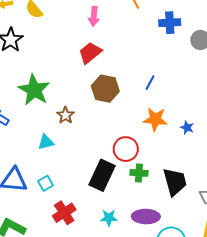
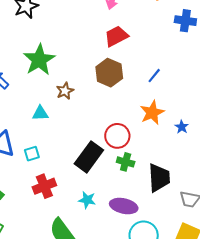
red trapezoid: (90, 53) -> (116, 36), moved
orange star: (155, 119) -> (152, 113), turned 30

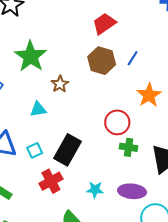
blue line: (154, 76) -> (133, 58), moved
black rectangle: (89, 157) -> (68, 150), moved

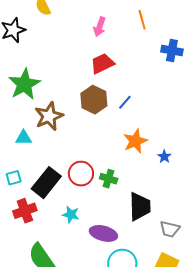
brown star: (60, 84) -> (49, 116), size x1.6
red circle: (117, 122) -> (81, 174), moved
green cross: (129, 147) -> (109, 179), moved
cyan star: (95, 190) -> (71, 214), moved

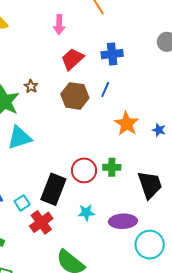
blue cross: (172, 50) -> (112, 54), moved
brown star: (49, 116) -> (31, 86), moved, size x0.5
cyan triangle: (24, 138) -> (19, 138), moved, size x1.5
cyan square: (14, 178) -> (22, 203), moved

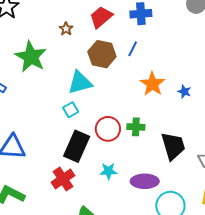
brown star: (31, 86) -> (66, 29), moved
cyan triangle: (19, 138) -> (80, 83), moved
cyan square: (22, 203) -> (71, 110), moved

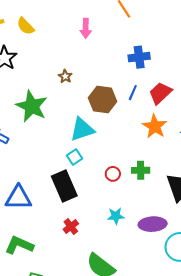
red trapezoid: (101, 17) -> (160, 93), moved
red circle: (108, 129) -> (113, 174), size x0.6
black rectangle: (77, 146) -> (64, 186), moved, turned -44
red cross: (63, 179) -> (71, 226), size x0.7

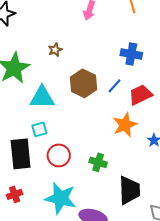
cyan triangle: (82, 129) -> (42, 97), moved
red circle: (113, 174) -> (59, 155), moved, size x1.5
cyan star: (116, 216) -> (61, 198), size x1.8

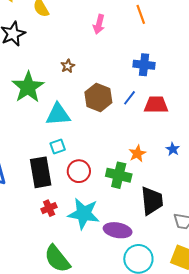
red trapezoid: (140, 95) -> (156, 105), turned 30
orange star: (125, 125) -> (137, 154), moved, size x0.7
green cross: (98, 162) -> (119, 175), size x1.4
red cross: (15, 194) -> (49, 208), moved

